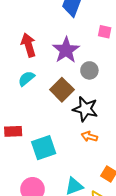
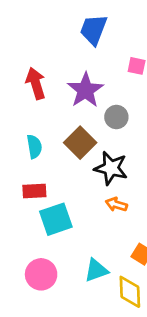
cyan semicircle: (26, 79) -> (34, 147), moved, turned 120
red rectangle: (13, 131) -> (34, 191), moved

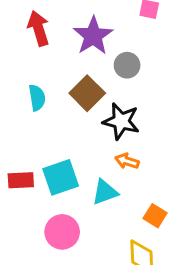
red rectangle: (34, 191) -> (21, 180), moved
cyan triangle: (96, 270) -> (105, 192), moved
pink circle: (41, 274) -> (62, 232), moved

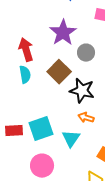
red arrow: (39, 28) -> (26, 50), moved
cyan triangle: (105, 192) -> (71, 139), turned -36

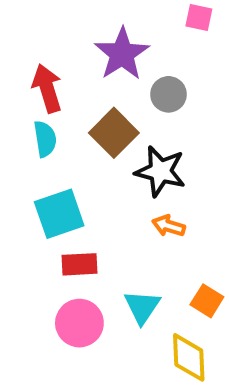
cyan square: (41, 129) -> (59, 214), moved
red rectangle: (14, 131) -> (79, 264), moved
cyan triangle: (71, 139) -> (142, 307), moved

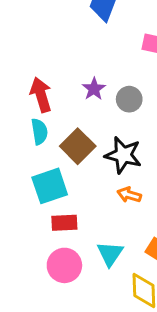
purple star: (122, 54) -> (94, 89), moved, size x0.6
brown square: (114, 133) -> (78, 146), moved

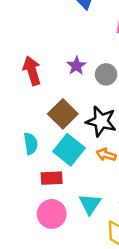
cyan semicircle: (39, 132) -> (31, 144), moved
cyan square: (50, 186) -> (69, 150), moved, turned -32

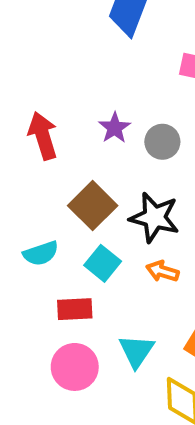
cyan semicircle: (31, 144) -> (41, 253), turned 80
cyan square: (69, 150) -> (103, 263), size x0.7

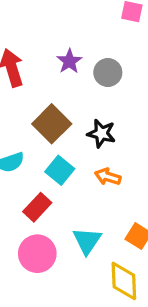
black star: (154, 217) -> (101, 133), size x0.7
red rectangle: (75, 309) -> (37, 207), turned -44

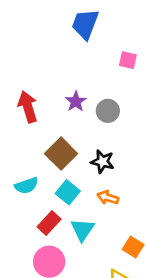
cyan triangle: (87, 241) -> (82, 230), moved

